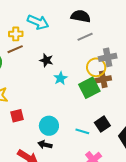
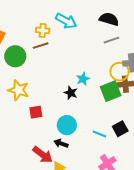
black star: (46, 60) -> (71, 93), moved

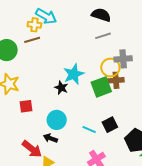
cyan arrow: (66, 21) -> (46, 16), moved
cyan star: (83, 79) -> (74, 74), size x1.5

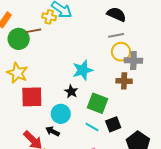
brown line: (32, 40) -> (33, 31), moved
yellow circle: (110, 68) -> (121, 52), moved
green square: (101, 87) -> (98, 103), moved, turned 35
black star: (61, 88) -> (71, 91), moved
red square: (26, 106) -> (32, 97), size x1.6

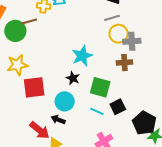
yellow star: (17, 73) -> (17, 65), turned -30

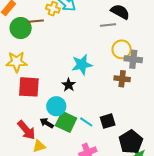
gray line: (112, 18) -> (108, 25), moved
green square: (100, 87) -> (66, 122), moved

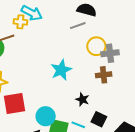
black star: (69, 85) -> (82, 99), moved
black square: (108, 121) -> (99, 119), turned -35

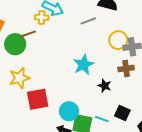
gray line: (78, 26) -> (88, 21), moved
black star: (82, 99) -> (105, 86), moved

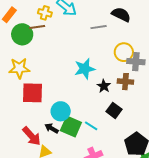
yellow cross: (42, 17) -> (45, 13), moved
black star: (105, 86) -> (104, 86), moved
black square: (122, 113) -> (114, 110), moved

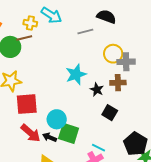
cyan line: (91, 126) -> (98, 148), moved
red arrow: (32, 136) -> (31, 133), moved

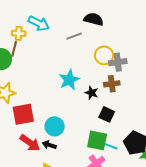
brown line: (24, 38) -> (14, 49), turned -56
green square: (69, 133) -> (97, 140), moved
cyan line: (98, 148) -> (111, 146), moved

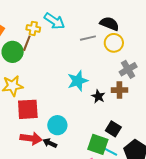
yellow circle: (104, 55) -> (114, 43), moved
gray cross: (118, 62) -> (128, 69), turned -30
black square: (107, 114) -> (113, 129), moved
red arrow: (30, 143) -> (31, 138), turned -35

